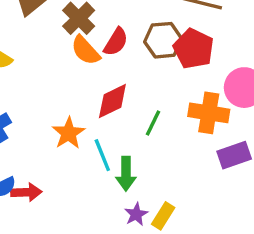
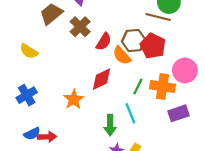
orange semicircle: (85, 50) -> (122, 56), moved
green line: (153, 123) -> (138, 87), moved
cyan line: (102, 155) -> (130, 113), moved

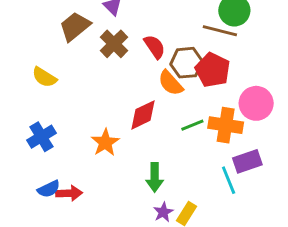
red semicircle: (104, 42) -> (155, 47), moved, turned -66
green line: (138, 87) -> (192, 125), turned 42
cyan line: (130, 113) -> (229, 180), moved

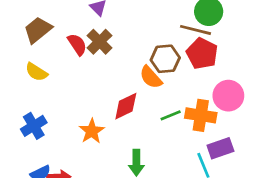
brown trapezoid: (75, 26) -> (38, 30), moved
red semicircle: (155, 47) -> (77, 44), moved
red pentagon: (213, 70) -> (202, 54), moved

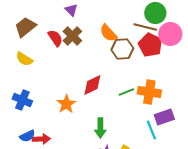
orange semicircle: (151, 77) -> (108, 33), moved
pink circle: (228, 96) -> (170, 34), moved
blue cross: (34, 126) -> (22, 100), turned -36

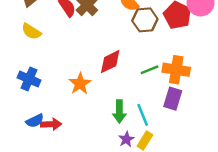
purple rectangle: (164, 117) -> (173, 99), moved, turned -54
cyan line: (151, 130) -> (143, 115), moved

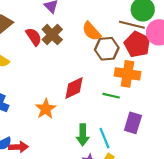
green line: (150, 70) -> (111, 96), turned 35
orange cross: (176, 70) -> (127, 74), moved

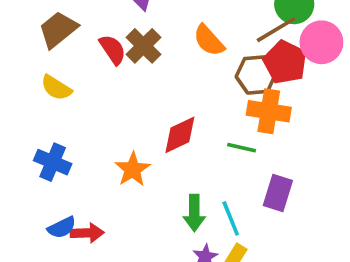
brown line: (132, 25) -> (276, 30), turned -45
brown hexagon: (107, 49) -> (256, 75), moved

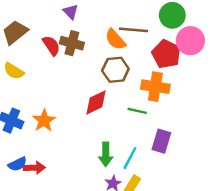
brown line: (276, 30) -> (134, 30), moved, turned 36
brown cross: (143, 46) -> (72, 43), turned -30
brown hexagon: (256, 75) -> (115, 70), moved
orange star: (133, 169) -> (44, 121), moved
cyan line: (231, 218) -> (130, 158), turned 50

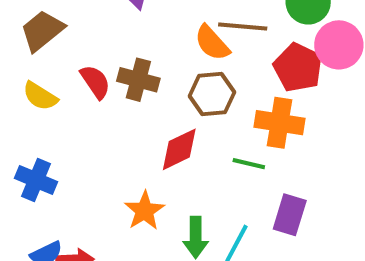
brown cross: (72, 43) -> (138, 80), moved
red semicircle: (51, 46) -> (95, 82), moved
orange star: (44, 121) -> (144, 211), moved

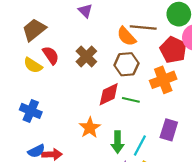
brown cross: (138, 80) -> (86, 56), turned 30
red semicircle: (95, 82) -> (51, 55), moved
orange cross: (280, 123) -> (163, 80), turned -30
green line: (249, 164) -> (131, 100), moved

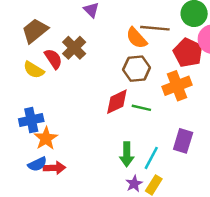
brown cross: (86, 56) -> (74, 48), moved
blue cross: (31, 111) -> (31, 120), turned -35
orange star: (90, 128) -> (46, 138), moved

